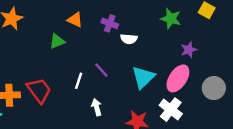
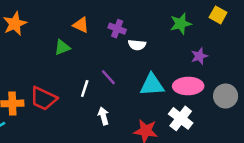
green star: (171, 19) -> (181, 24), turned -30
cyan triangle: (143, 77) -> (152, 85), turned 40
pink ellipse: (178, 78) -> (188, 86), turned 56
red trapezoid: (39, 90) -> (44, 98), turned 152

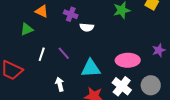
purple star: (199, 56) -> (159, 50), moved
cyan triangle: (152, 85) -> (91, 68), moved
white line: (85, 89) -> (42, 54), moved
gray circle: (226, 96) -> (151, 85), moved

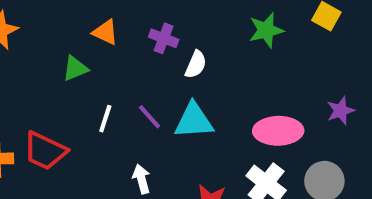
white semicircle: (87, 27) -> (196, 64), turned -72
cyan triangle: (91, 68) -> (194, 121), moved

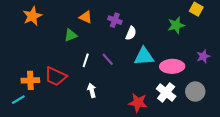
green star: (266, 30) -> (176, 25), moved
cyan triangle: (194, 121) -> (144, 56), moved
white arrow: (141, 179) -> (92, 90), moved

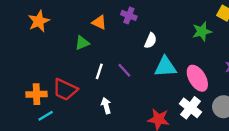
purple cross: (115, 20) -> (129, 15), moved
pink ellipse: (172, 66) -> (197, 78), turned 60
cyan line: (18, 100) -> (46, 116), moved

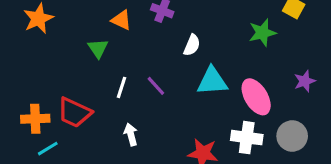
green triangle: (82, 43) -> (98, 48), turned -42
white cross: (190, 108) -> (247, 138), turned -30

